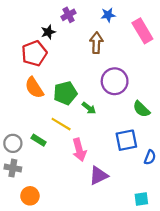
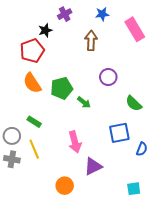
purple circle: (115, 81) -> (108, 77), size x0.7
yellow line: (61, 124) -> (34, 149), moved, turned 36
green rectangle: (39, 140) -> (34, 122), moved
orange circle: (30, 196) -> (65, 186), moved

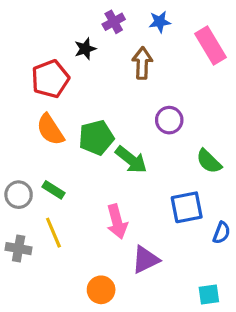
purple cross: (65, 14) -> (114, 22), moved
black star: (45, 30) -> (85, 49), moved
green arrow: (84, 102) -> (131, 160), size x1.5
gray circle: (12, 136) -> (19, 195), moved

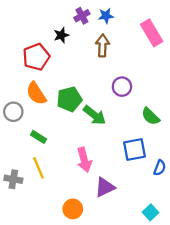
blue star: (160, 22) -> (106, 16), moved
gray circle: (19, 195) -> (13, 112), moved
cyan square: (209, 295) -> (151, 212), turned -35

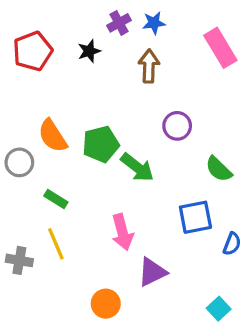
red pentagon: (36, 57) -> (33, 51), moved

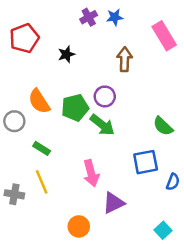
black star: (89, 51) -> (66, 54), moved
brown arrow: (149, 66) -> (125, 59), moved
purple circle: (177, 126) -> (105, 96), moved

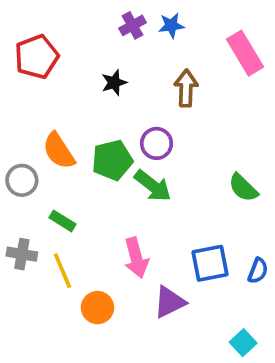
black star: (66, 54) -> (114, 83), moved
blue square: (146, 162) -> (210, 263), moved
gray cross: (14, 194) -> (22, 254), moved
orange circle: (79, 226) -> (97, 308), moved

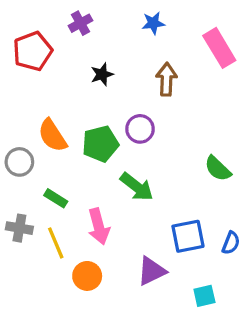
purple cross: (133, 25) -> (81, 23), moved
green arrow: (153, 186) -> (137, 187), moved
pink arrow: (136, 258) -> (99, 226), moved
cyan square: (243, 343) -> (204, 296), moved, turned 30

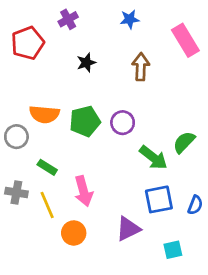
purple circle: (140, 129) -> (123, 123), moved
orange semicircle: (52, 136) -> (44, 114), turned -52
green semicircle: (218, 169) -> (184, 142), turned 90
green arrow: (137, 187) -> (153, 158), moved

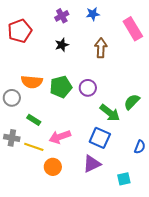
purple cross: (68, 19) -> (62, 16), moved
pink arrow: (83, 191) -> (60, 137), turned 85
blue square: (159, 199) -> (100, 138), moved, turned 35
yellow line: (47, 205) -> (34, 147), turned -48

